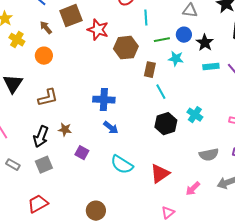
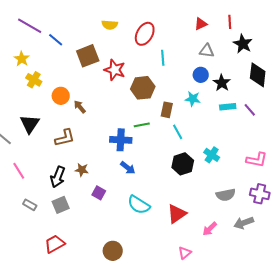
brown arrow: (46, 28) -> (80, 107), moved
green line: (162, 40) -> (142, 125), moved

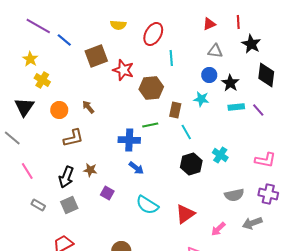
orange circle: (61, 96) -> (59, 110), moved
black triangle: (30, 124) -> (24, 107), moved

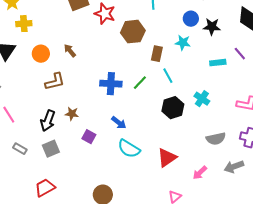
yellow cross: (42, 80) -> (24, 24), turned -35
black star: (230, 83) -> (212, 27), turned -30
cyan rectangle: (236, 107) -> (218, 63), moved
green line: (150, 125) -> (140, 83), moved, turned -35
blue arrow: (136, 168) -> (119, 123), moved

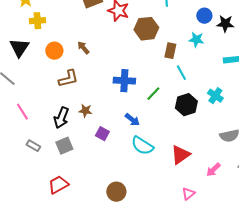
green line: (140, 83) -> (153, 94), moved

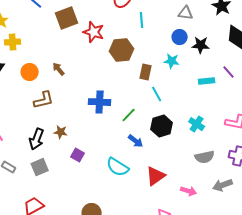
cyan cross: (215, 96) -> (197, 124), moved
blue arrow: (132, 120) -> (136, 141), moved
pink arrow: (213, 170) -> (189, 191), turned -119

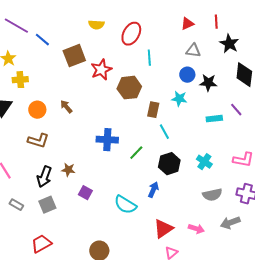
red star: (94, 32) -> (101, 70), turned 30
brown L-shape: (44, 100) -> (38, 141), moved, turned 30
blue arrow: (136, 141) -> (153, 190), moved, turned -105
red triangle: (156, 176) -> (163, 229), moved

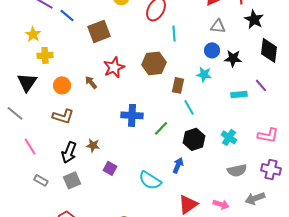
red star: (101, 70) -> (114, 67), moved

